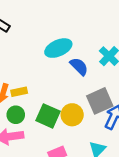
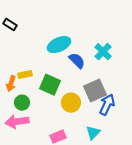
yellow rectangle: (19, 92) -> (25, 75), moved
green square: (48, 116) -> (50, 85), moved

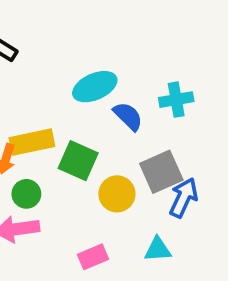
cyan cross: (103, 52) -> (176, 100), turned 36
yellow rectangle: (25, 75) -> (32, 142), size x1.6
cyan triangle: (93, 133) -> (158, 249), turned 42

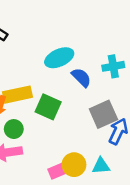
yellow circle: (117, 194) -> (74, 165), moved

